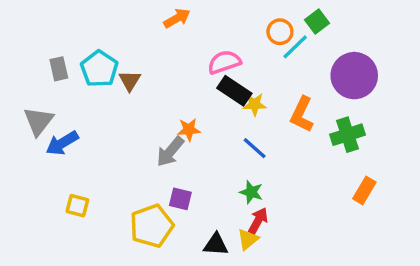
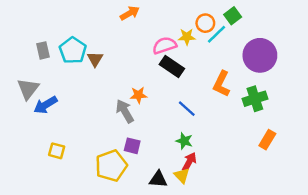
yellow star: (255, 104) -> (187, 37), moved
gray arrow: (170, 152) -> (125, 111), turned 110
yellow triangle: (248, 239) -> (182, 176), turned -35

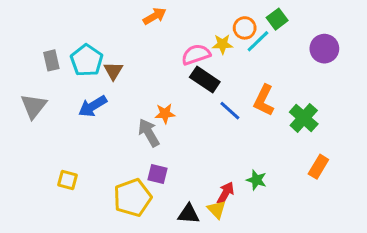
purple circle: (260, 55) -> (324, 49), moved, size x0.7
green cross: (255, 99) -> (304, 118), turned -30
blue arrow: (45, 105) -> (93, 106), moved
blue line: (187, 109) -> (230, 111), moved
green star: (184, 141) -> (256, 180), moved

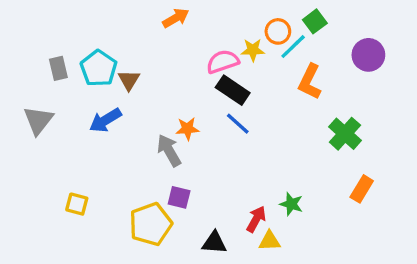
orange L-shape: (264, 100) -> (310, 82), moved
blue line: (230, 111) -> (238, 124), moved
yellow triangle: (217, 209) -> (270, 241), moved, turned -48

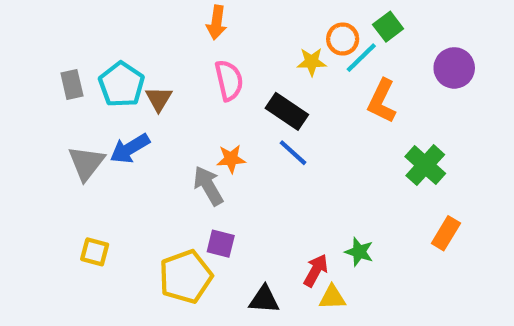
orange arrow: (176, 18) -> (217, 22), turned 128
pink semicircle: (223, 62) -> (229, 80), moved, turned 96
gray triangle: (38, 120) -> (86, 163), moved

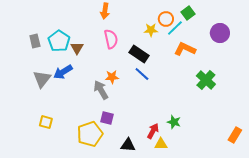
orange L-shape: (382, 101) -> (185, 49), turned 90
orange rectangle: (446, 233) -> (235, 135), moved

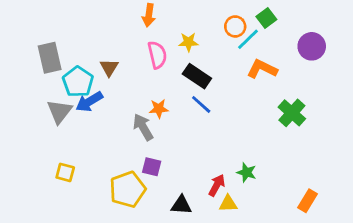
yellow star: (151, 30) -> (188, 42), moved
gray rectangle: (35, 41) -> (50, 58), size x1.5
cyan pentagon: (59, 41) -> (78, 82), moved
orange rectangle: (235, 135) -> (307, 201), moved

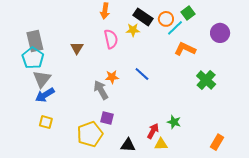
black rectangle: (197, 76) -> (143, 17), moved
cyan pentagon: (78, 82) -> (33, 58), moved
blue arrow: (89, 102) -> (45, 95), moved

